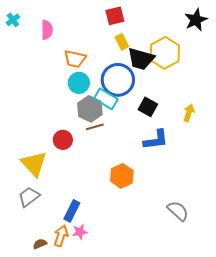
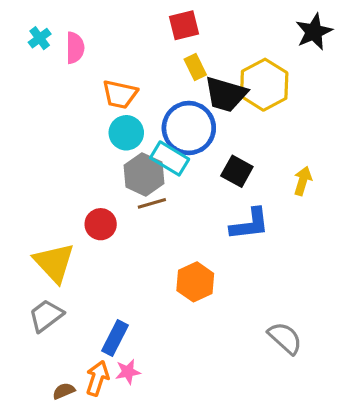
cyan cross: (13, 20) -> (40, 38), moved

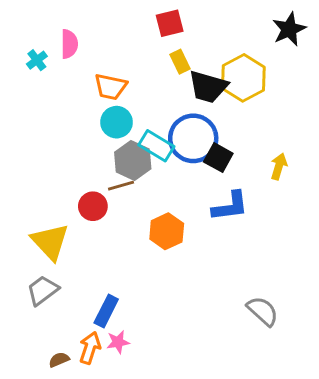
cyan cross: (40, 38) -> (37, 60), moved
blue circle: (189, 128) -> (193, 138), moved
brown line: (152, 203) -> (121, 186), moved
orange hexagon: (195, 282) -> (167, 231), moved

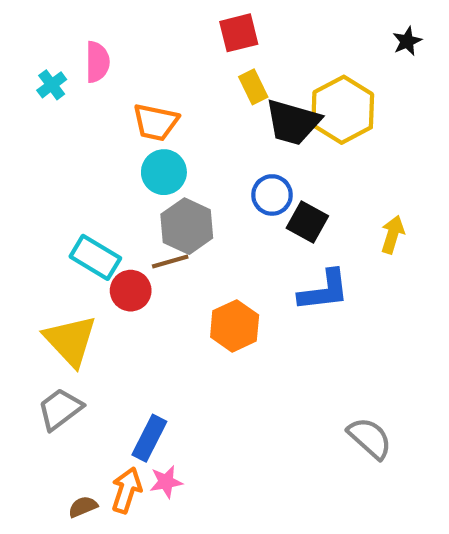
black star: (289, 29) -> (407, 41), size x0.6
blue circle: (193, 138) -> (272, 195), size x0.6
cyan rectangle: (156, 146) -> (95, 257), moved

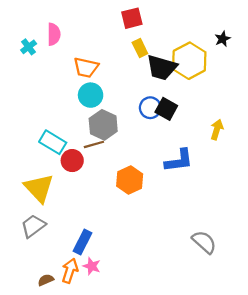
black star: (407, 41) -> (223, 39), moved
black square: (307, 222) -> (166, 109), moved
pink star: (166, 482) -> (92, 266), turned 30

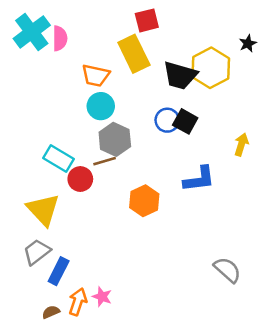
cyan cross: (29, 47) -> (32, 32), moved, size x2.0
yellow rectangle: (140, 48) -> (134, 54), moved, size x1.8
blue rectangle: (83, 242) -> (59, 271), moved

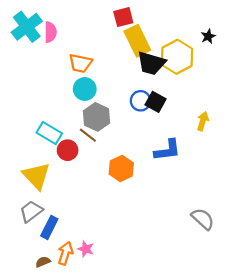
yellow rectangle: (134, 54) -> (137, 41), moved
brown line: (105, 161) -> (88, 135), turned 54
gray semicircle: (227, 270) -> (203, 219), moved

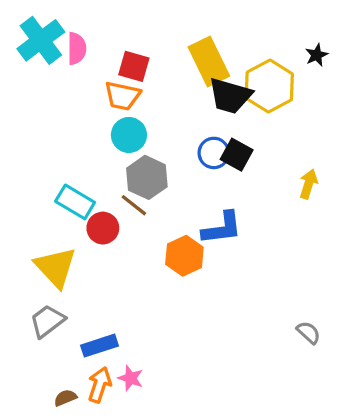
red square: (123, 17) -> (134, 66), moved, turned 30
blue L-shape: (167, 150) -> (222, 228), moved
gray semicircle: (203, 219) -> (308, 332), size x0.7
blue rectangle: (49, 227) -> (100, 346), moved, turned 45

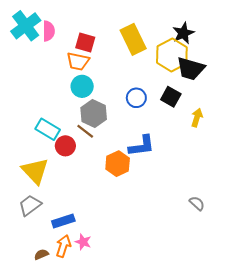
black star: (317, 55) -> (183, 33), moved, size x1.5
black trapezoid: (230, 96) -> (191, 69), moved
black square: (237, 155) -> (171, 97), moved
gray semicircle: (308, 332) -> (197, 203), moved

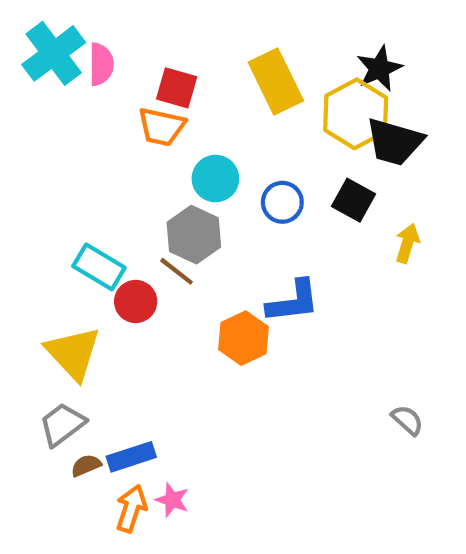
cyan circle: (82, 86) -> (215, 179), moved
brown semicircle: (41, 254) -> (86, 465), moved

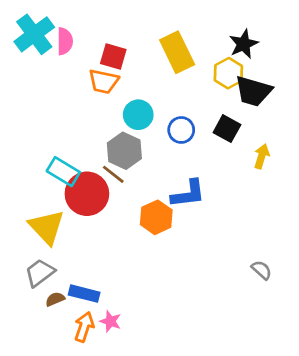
yellow hexagon: (356, 114) -> (228, 73), size x0.7
red circle: (136, 301) -> (87, 194), size x1.6
blue rectangle: (131, 457) -> (84, 294), turned 32

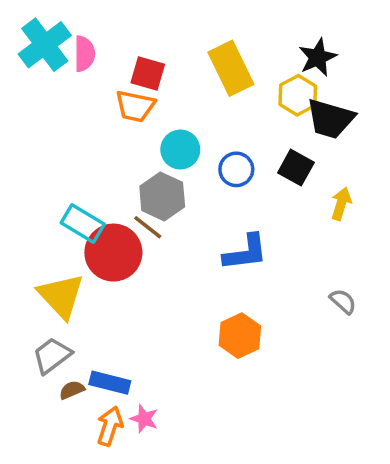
orange hexagon: (156, 217) -> (240, 336), moved
gray semicircle: (262, 270) -> (343, 301), moved

